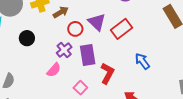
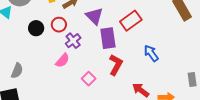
purple triangle: (97, 22) -> (94, 16), moved
red circle: (75, 29) -> (59, 25), moved
purple rectangle: (88, 55) -> (108, 38), moved

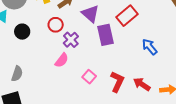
black circle: (36, 28) -> (22, 32), moved
red L-shape: (116, 65) -> (117, 82), moved

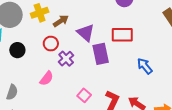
red rectangle: (127, 16) -> (122, 35), turned 40
pink semicircle: (62, 60) -> (47, 78), moved

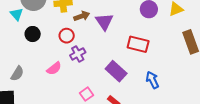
purple triangle: (86, 33) -> (104, 22), moved
purple rectangle: (101, 54) -> (116, 71), moved, turned -50

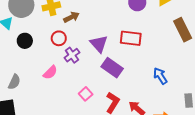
purple triangle: (104, 22) -> (99, 44), moved
blue arrow: (152, 80) -> (160, 76), moved

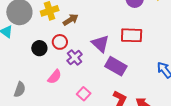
black circle: (25, 41) -> (39, 48), moved
pink square: (86, 94) -> (84, 94), moved

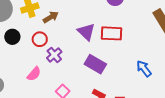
purple triangle: (100, 44) -> (86, 32), moved
black circle: (39, 48) -> (12, 37), moved

